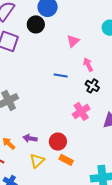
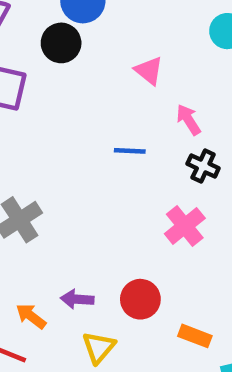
pink triangle: (73, 41) -> (149, 71), turned -32
orange rectangle: (66, 160) -> (195, 336), moved

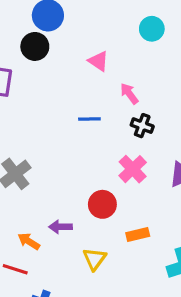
red circle: (140, 299) -> (102, 204), moved
orange rectangle: (195, 336) -> (138, 235), moved, turned -30
yellow triangle: (99, 347) -> (94, 259), moved

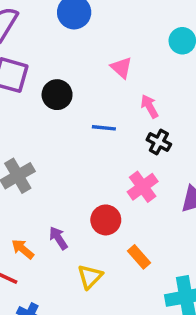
black circle: (35, 46) -> (57, 95), moved
purple arrow: (61, 227) -> (58, 238), turned 50
orange rectangle: (138, 235) -> (139, 257), turned 55

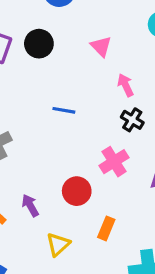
black circle: (57, 95) -> (39, 44), moved
blue line: (104, 128) -> (64, 110), moved
orange rectangle: (139, 257) -> (106, 228), turned 60

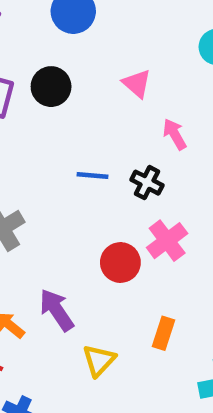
black cross: (132, 120) -> (147, 183), moved
red circle: (77, 191) -> (120, 263), moved
purple arrow: (30, 205) -> (57, 310), size x1.4

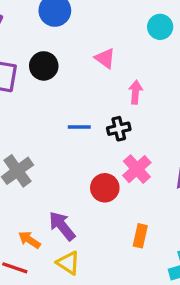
pink arrow: (175, 134) -> (135, 92), turned 40
black cross: (147, 183) -> (119, 129), turned -35
yellow triangle: (99, 360) -> (68, 263), moved, turned -35

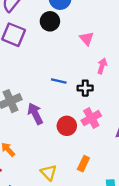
black circle: (44, 66) -> (50, 21), moved
purple arrow: (62, 226) -> (35, 114), moved
yellow triangle: (68, 263) -> (49, 173), moved

